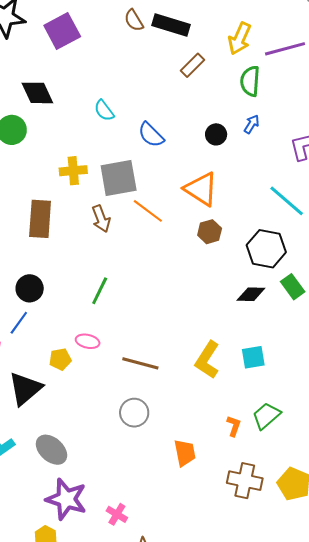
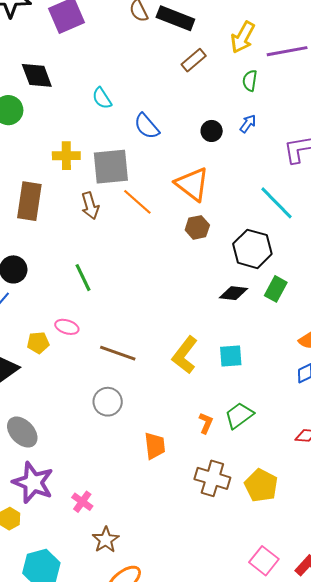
green semicircle: (250, 81) -> (250, 81), size x0.7
green rectangle: (293, 287) -> (276, 289), turned 60
green line: (100, 291) -> (83, 278), turned -56

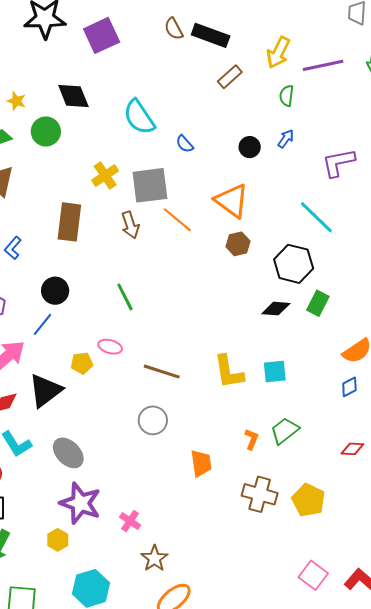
cyan semicircle: (102, 98) -> (139, 117), size x1.6
blue semicircle: (147, 126) -> (185, 144), size x0.7
yellow cross: (66, 156) -> (105, 176), turned -32
yellow L-shape: (185, 355) -> (229, 372), turned -45

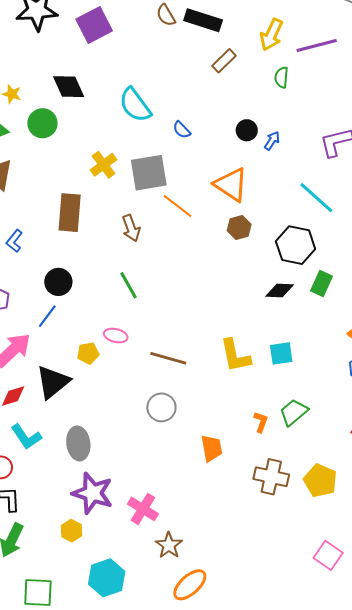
blue arrow: (286, 139) -> (272, 141), moved
brown arrow: (130, 225) -> (131, 228), moved
gray ellipse: (68, 453) -> (78, 443), turned 40
pink cross: (130, 521) -> (143, 509), size x1.4

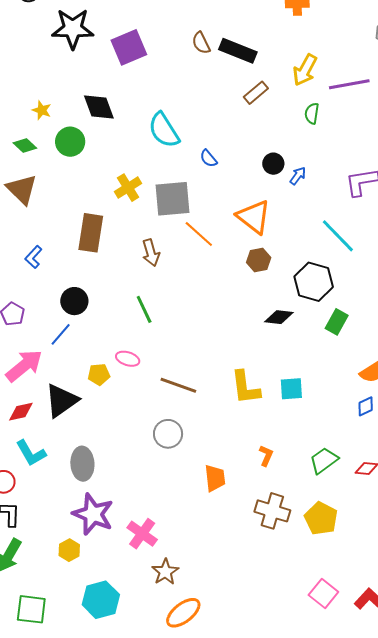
black diamond: (280, 291) -> (279, 317), moved
green trapezoid: (294, 412) -> (324, 460), moved

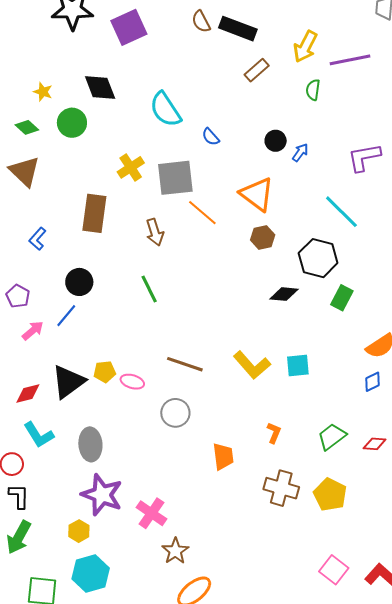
pink ellipse: (128, 359) -> (132, 382), moved
pink arrow: (24, 366) -> (33, 331), moved, size x0.6
yellow pentagon: (99, 374) -> (105, 372), moved
yellow L-shape: (245, 388) -> (252, 365), turned -33
cyan hexagon: (101, 600) -> (91, 573), moved

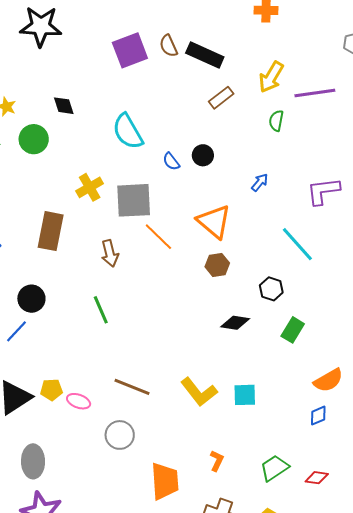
purple square: (129, 27) -> (130, 50), moved
black diamond: (100, 88) -> (64, 106), size x0.7
black circle: (276, 141) -> (203, 155), moved
black hexagon: (318, 258) -> (271, 289), size x0.6
orange trapezoid: (223, 456) -> (165, 481), size x1.4

